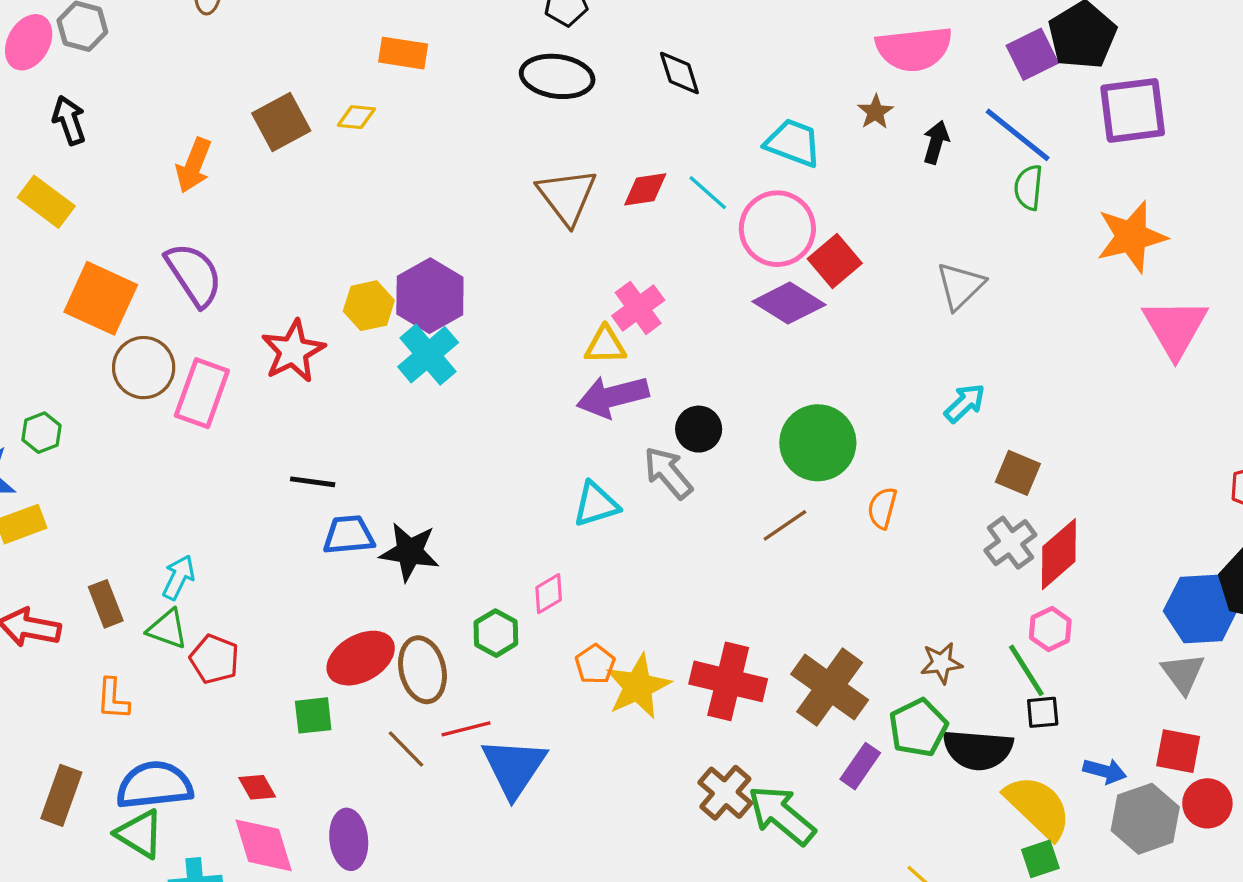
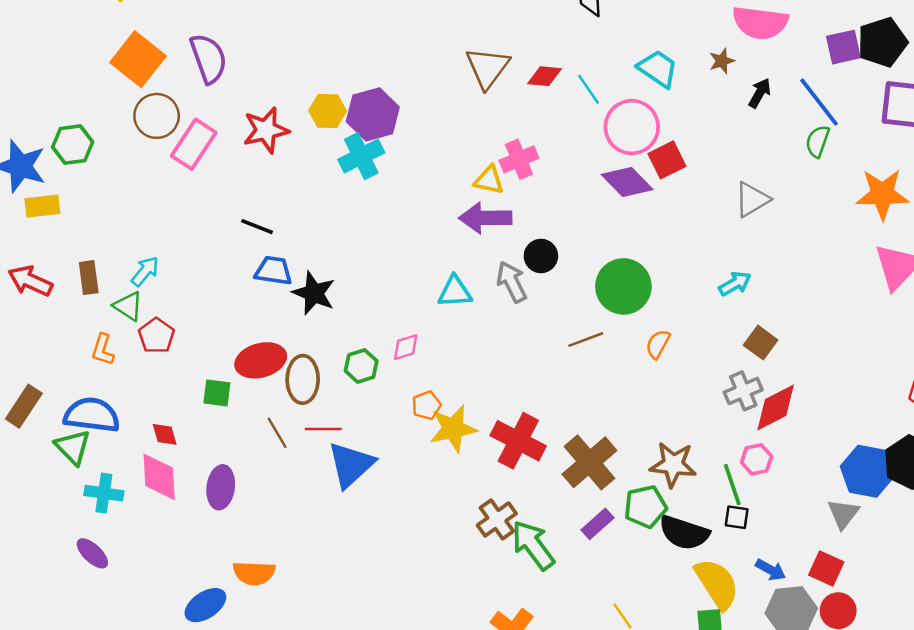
green hexagon: (41, 433) -> (73, 145), size x1.4
brown star: (941, 663) -> (673, 465), size x1.5
orange L-shape: (113, 699) -> (103, 350), moved

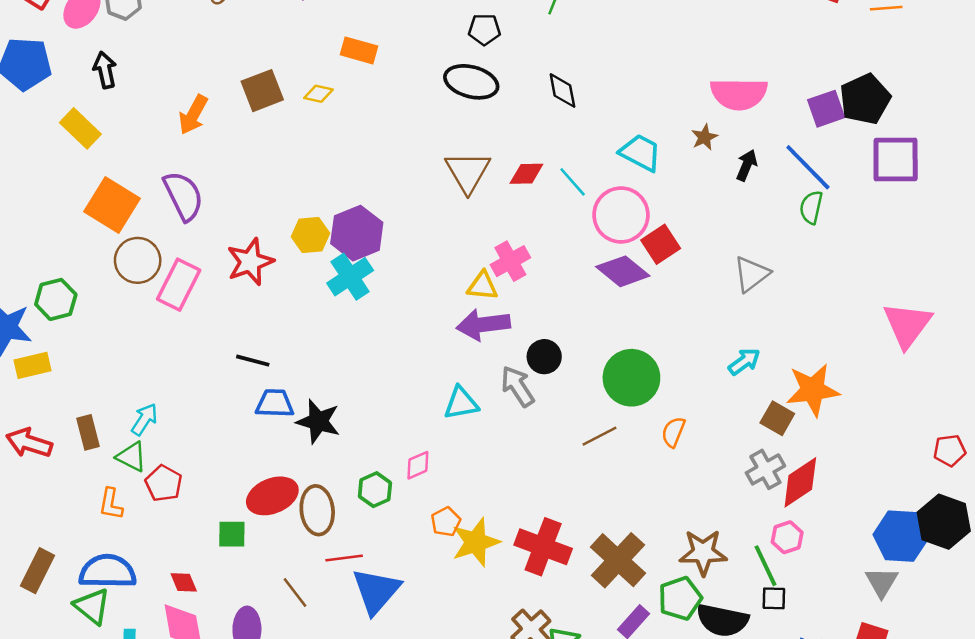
orange star: (882, 194) -> (813, 390), moved
brown line: (277, 433) -> (295, 592), moved

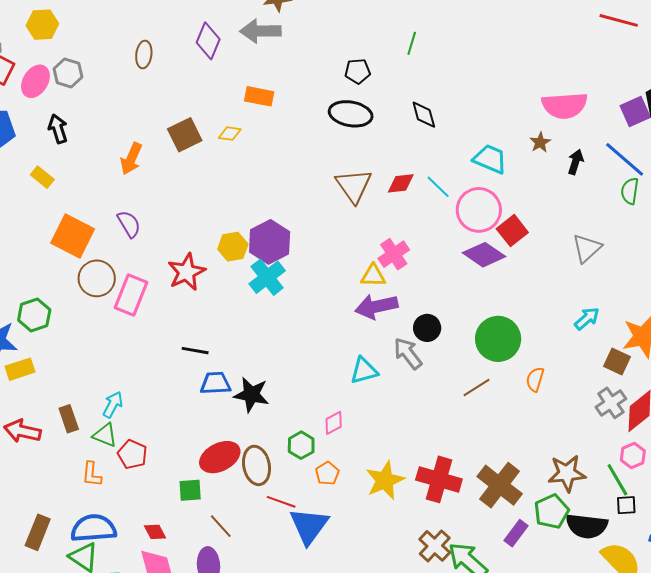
yellow rectangle: (80, 128) -> (42, 177), size x0.7
purple semicircle: (183, 196) -> (129, 224), size x0.7
orange pentagon: (446, 522) -> (327, 473), moved
red line: (344, 558) -> (281, 502), turned 32
brown line: (295, 592) -> (221, 526), moved

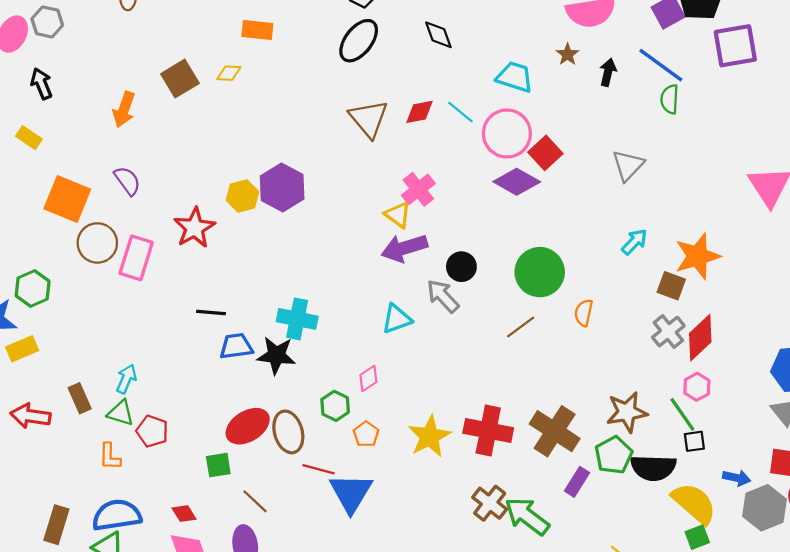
black ellipse: (351, 114) -> (359, 41), turned -57
yellow triangle: (373, 276) -> (398, 215), turned 40
cyan cross: (267, 277) -> (297, 319), moved, turned -36

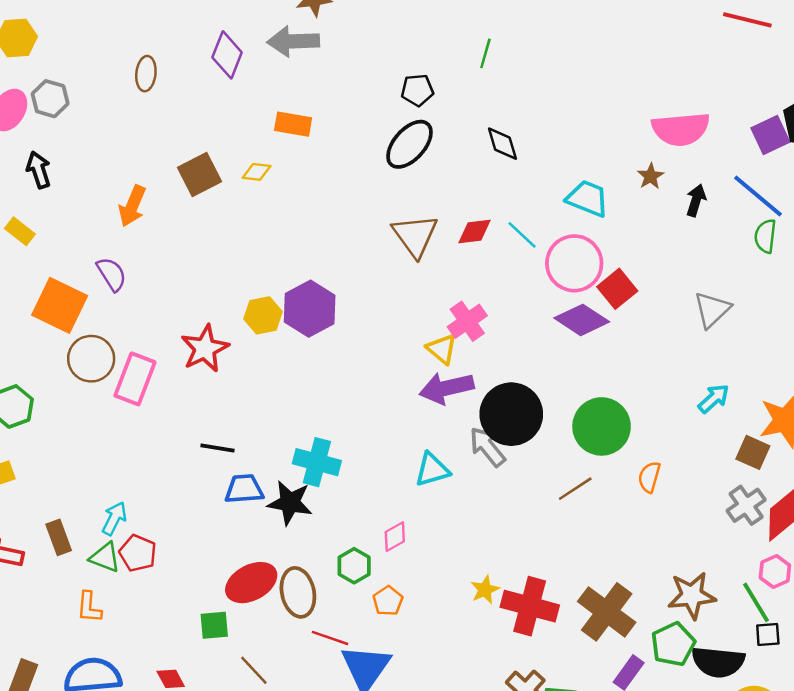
purple semicircle: (127, 181) -> (112, 274), moved
black circle: (461, 267) -> (511, 414), size x1.8
red pentagon: (152, 431) -> (138, 553), moved
yellow star: (429, 436) -> (485, 590), moved, size x0.6

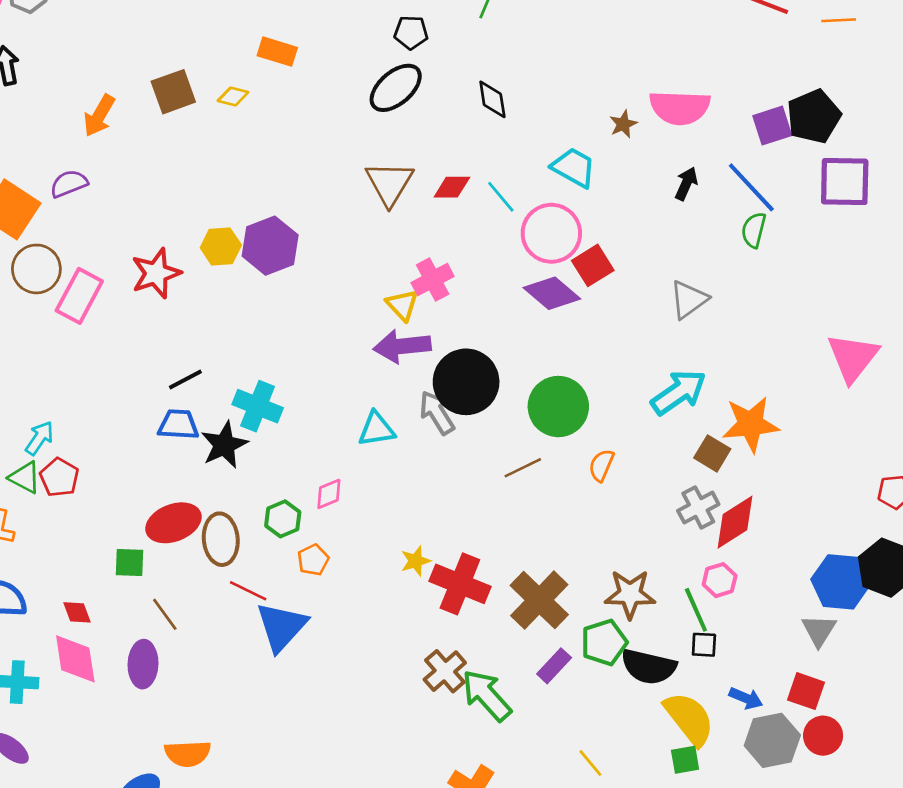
brown star: (651, 176) -> (623, 124), moved
purple semicircle: (112, 274) -> (69, 184), turned -87
cyan arrow: (714, 399) -> (679, 392), size x1.6
black line: (218, 448) -> (185, 380), moved, turned -44
black star: (290, 503) -> (224, 445), turned 30

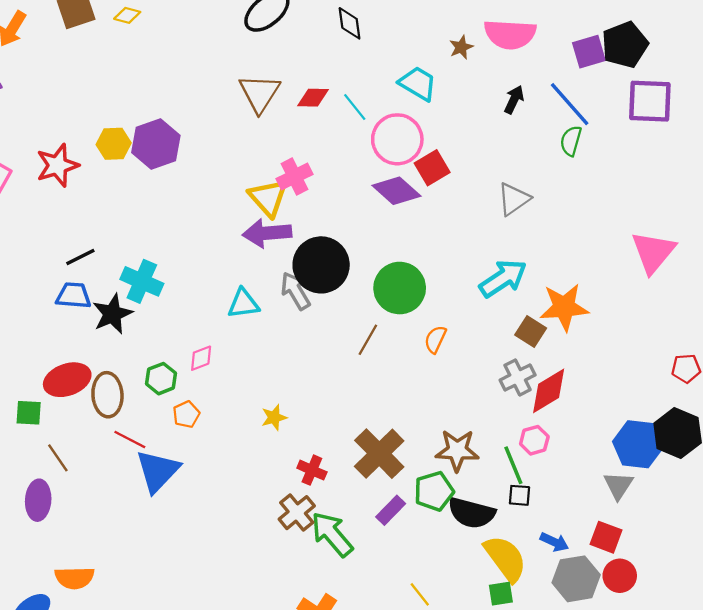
yellow triangle: (402, 305) -> (268, 198), size x1.4
brown line: (523, 468) -> (368, 340), turned -36
red cross: (460, 584) -> (312, 470), moved, size x0.6

